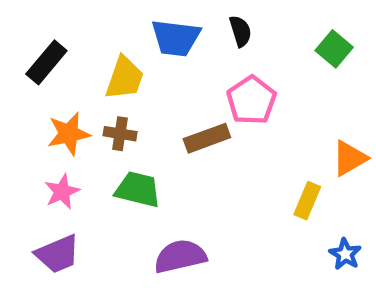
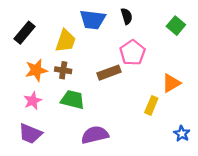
orange triangle: (350, 158) -> (171, 83), moved
yellow rectangle: (307, 201) -> (151, 105), moved
purple trapezoid: (58, 254) -> (30, 134), turned 45

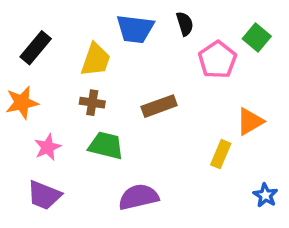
pink pentagon: (132, 53) -> (217, 60), moved
orange star: (36, 70) -> (22, 103), moved

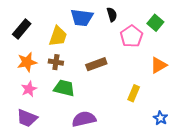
orange star: (22, 103) -> (27, 62), moved
orange triangle: (250, 121) -> (158, 65), moved

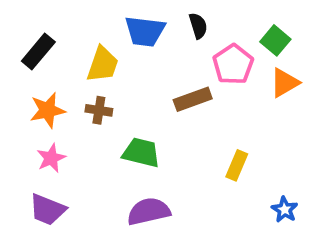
brown rectangle: (96, 64) -> (193, 99), moved
orange triangle: (158, 65) -> (285, 83), moved
green trapezoid: (64, 88) -> (141, 153), moved

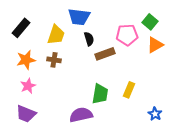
black semicircle: (198, 26) -> (89, 39), moved
pink pentagon: (233, 64) -> (127, 35), turned 30
green trapezoid: (141, 153) -> (100, 94), moved, turned 85

